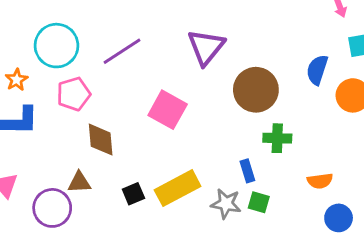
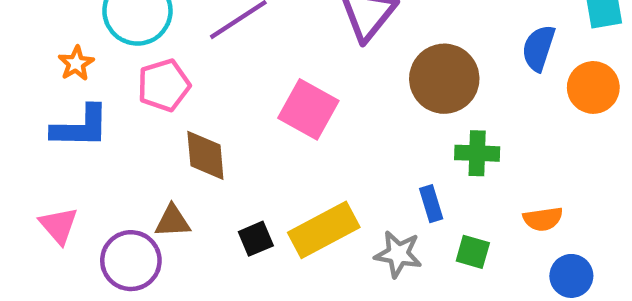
green square: (259, 202) -> (473, 252), moved

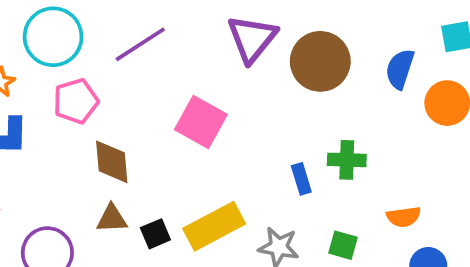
brown circle: (444, 79) -> (320, 61), moved
blue rectangle: (431, 204) -> (301, 179), moved
brown triangle: (173, 221) -> (112, 219), moved

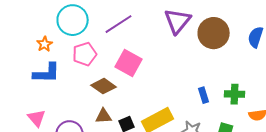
pink square: (201, 122) -> (129, 63), moved
green cross: (347, 160) -> (235, 94), moved
brown diamond: (112, 162) -> (104, 86), turned -50

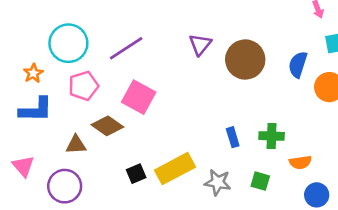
purple triangle: (178, 21) -> (200, 44), size x0.7
brown triangle: (104, 116) -> (76, 145), moved

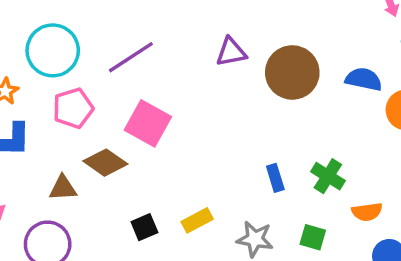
purple triangle: (200, 44) -> (231, 52), turned 40
blue semicircle: (298, 65) -> (364, 79), turned 84
green cross: (272, 136) -> (328, 176), turned 30
yellow rectangle: (175, 169) -> (197, 220), size x0.6

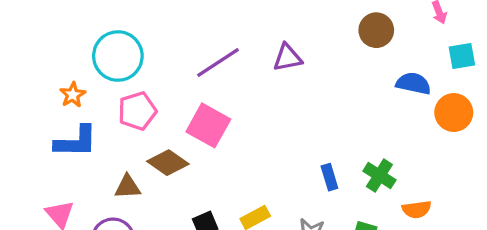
purple line: (131, 57) -> (218, 62), moved
brown circle: (292, 72) -> (376, 30), moved, size x0.7

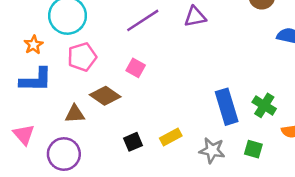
pink square: (208, 125) -> (136, 68), size x0.6
blue rectangle: (329, 177) -> (227, 107), size x1.8

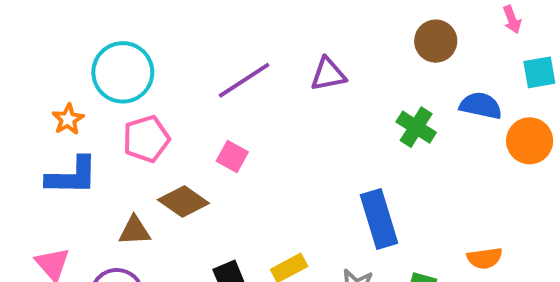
green cross: (264, 105) -> (416, 127), moved

